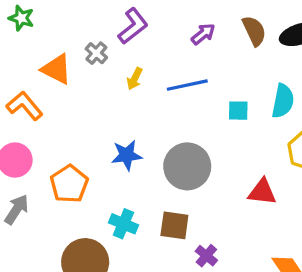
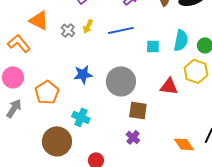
gray cross: (96, 53) -> (68, 30), moved
red triangle: (262, 192) -> (169, 86), moved
brown square: (174, 225) -> (138, 110), moved

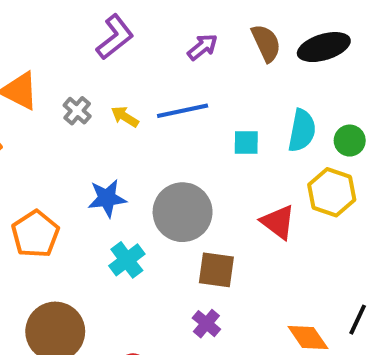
yellow arrow: (88, 26) -> (125, 117), moved, turned 96
red triangle: (169, 86) -> (278, 222), turned 30
cyan cross: (81, 117) -> (127, 260), moved, turned 30

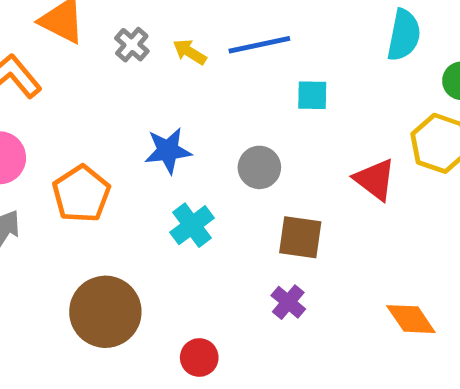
cyan semicircle: (302, 131) -> (404, 35), moved
cyan square: (246, 143) -> (312, 95), moved
gray circle: (183, 212) -> (259, 167), size x0.6

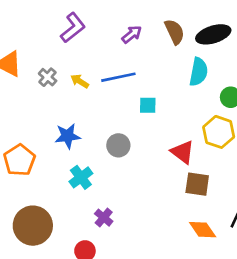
brown square: (300, 237) -> (197, 184), moved
purple cross: (288, 302) -> (104, 218), moved

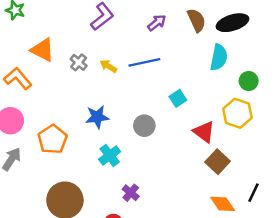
cyan square: (148, 105) -> (178, 98), moved, turned -35
brown square: (197, 184) -> (218, 162), turned 35

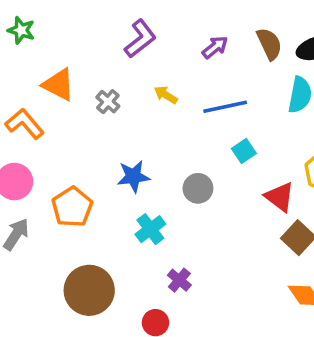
blue line: (144, 62) -> (225, 107), moved
yellow arrow: (108, 66) -> (166, 95), moved

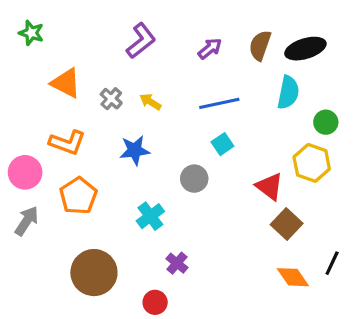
brown semicircle: (269, 44) -> (260, 45), turned -136
yellow arrow: (166, 95) -> (150, 102), moved
orange L-shape: (25, 124) -> (67, 143), moved, turned 150
cyan square: (244, 151) -> (222, 144), moved
blue star: (133, 176) -> (135, 150), moved

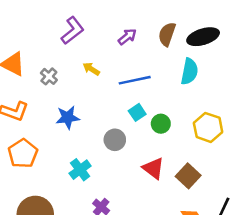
yellow arrow: (150, 102) -> (91, 69), moved
green circle: (326, 122) -> (161, 124), moved
red triangle: (269, 186) -> (153, 168), moved

